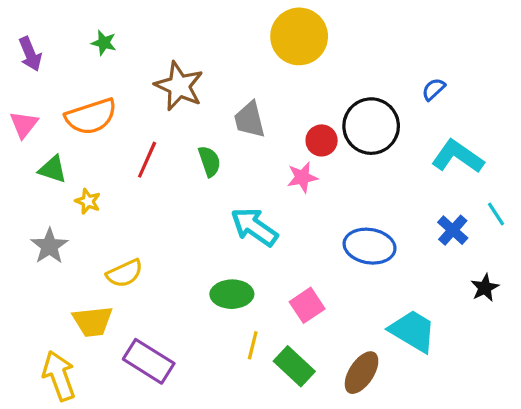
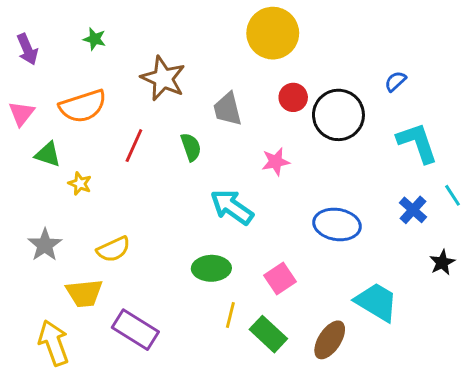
red circle: (322, 140) -> (293, 97), moved
cyan L-shape: (458, 156) -> (417, 143), turned 36
gray star: (49, 246) -> (45, 245), moved

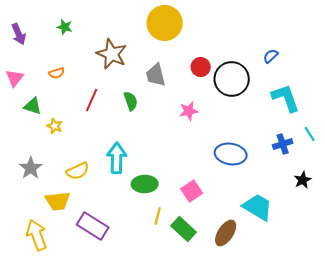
yellow circle: (273, 33) -> (165, 23), moved
orange semicircle: (83, 106) -> (57, 73), size x0.5
cyan arrow: (232, 207) -> (117, 158), moved, turned 56
blue cross: (413, 210) -> (283, 144), turned 30

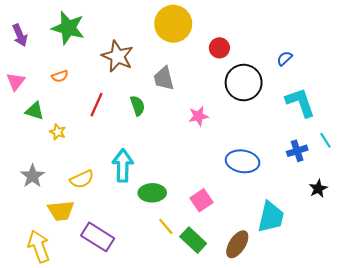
green star: (65, 27) -> (68, 28), size x2.0
red circle: (201, 67) -> (219, 48), moved
cyan trapezoid: (258, 207) -> (271, 217), turned 72
yellow line: (158, 216) -> (166, 226), turned -54

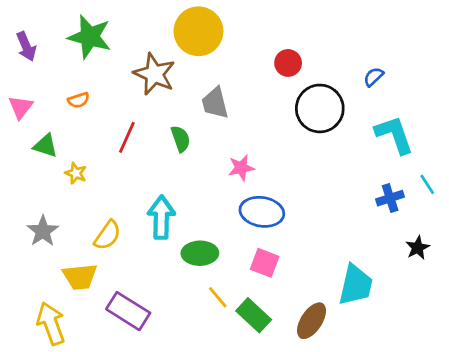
yellow circle: (173, 24) -> (198, 31), moved
pink star: (198, 116) -> (241, 168), moved
blue ellipse: (243, 161) -> (262, 212), moved
yellow semicircle: (82, 179) -> (108, 235), turned -30
pink square: (202, 200) -> (265, 263), turned -35

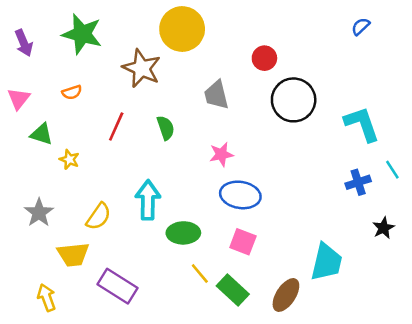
blue semicircle: (374, 77) -> (361, 26), moved
gray trapezoid: (215, 103) -> (216, 95), moved
yellow arrow: (51, 323) -> (47, 298), size x0.7

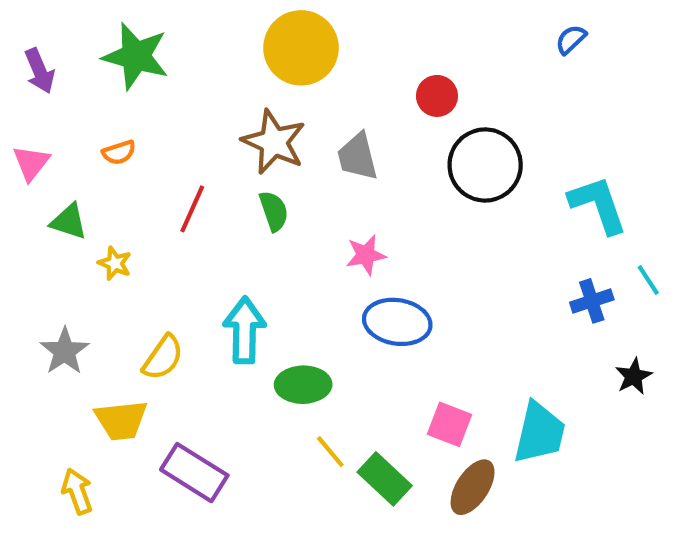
blue semicircle: (361, 26) -> (571, 39), moved
brown star: (142, 68) -> (274, 142), moved
pink square: (243, 242) -> (450, 424), moved

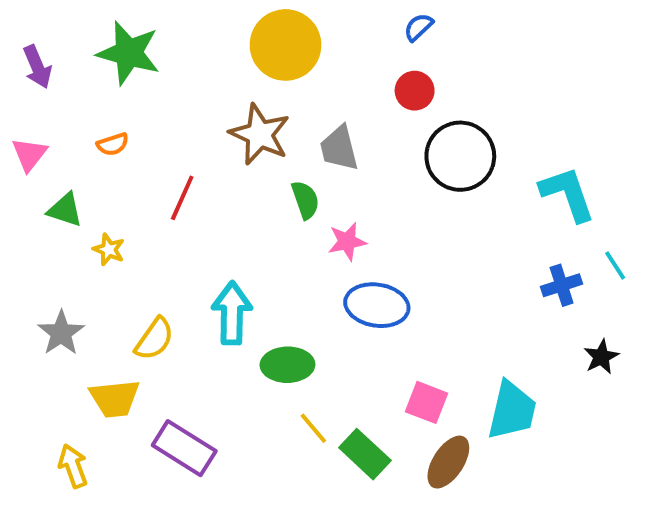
blue semicircle: (571, 39) -> (419, 27), moved
green semicircle: (274, 211) -> (305, 200), moved

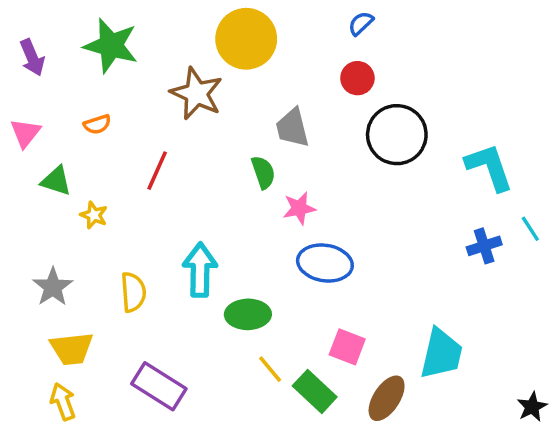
brown star: (260, 134) -> (197, 94), moved
yellow semicircle: (154, 339) -> (133, 292), turned -39
black star: (601, 357) -> (532, 407), moved
yellow trapezoid: (115, 398) -> (72, 349), moved
pink square: (427, 402) -> (347, 347), moved

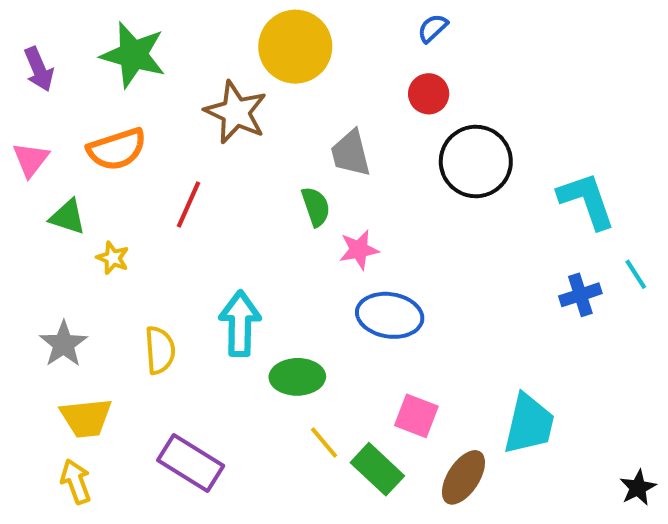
orange semicircle: (97, 124) -> (117, 149), size x1.8

